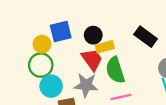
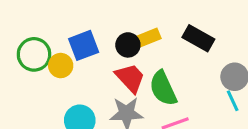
yellow rectangle: (105, 47) -> (148, 38), moved
green circle: (41, 65) -> (34, 54), moved

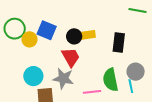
black rectangle: (198, 38) -> (119, 43), turned 54
blue square: (84, 45) -> (47, 30), turned 30
green semicircle: (163, 88) -> (110, 80), moved

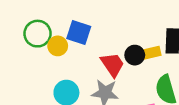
yellow rectangle: (87, 35) -> (150, 53), moved
black circle: (74, 36) -> (135, 55), moved

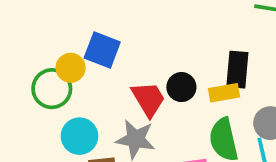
green circle: (38, 34) -> (52, 89), moved
yellow rectangle: (150, 53) -> (224, 93), moved

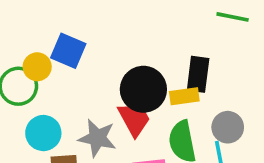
black circle: (181, 87) -> (143, 89), size x1.6
red trapezoid: (148, 99) -> (134, 119), moved

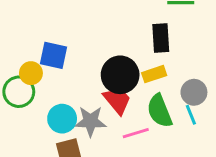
black rectangle: (198, 74) -> (161, 38), moved
cyan circle: (43, 133) -> (62, 119), moved

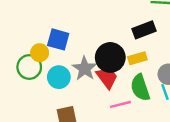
black rectangle: (161, 38) -> (144, 30), turned 70
cyan circle: (62, 119) -> (59, 77), moved
gray star: (90, 121) -> (85, 68), moved, turned 30

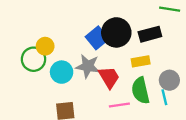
blue square: (58, 39) -> (97, 38), moved, turned 30
black circle: (110, 57) -> (116, 32), moved
gray star: (85, 68) -> (88, 66), turned -30

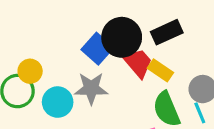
yellow rectangle: (141, 61) -> (160, 70), turned 54
red trapezoid: (109, 77) -> (138, 63), moved

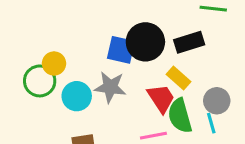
blue square: (97, 49) -> (121, 50), turned -36
red trapezoid: (138, 63) -> (161, 98), moved

